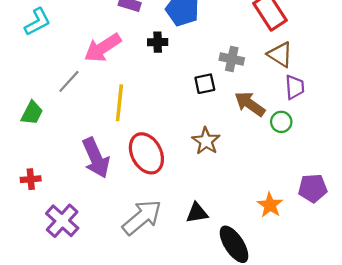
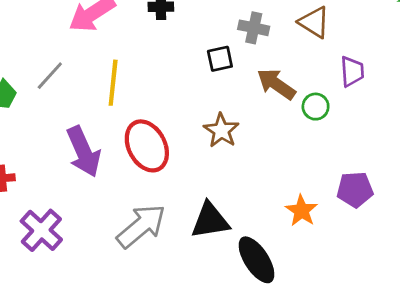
gray line: (69, 81) -> (50, 76), moved
purple trapezoid: (295, 87) -> (352, 71), moved
black triangle: (197, 213) -> (210, 220), size x1.4

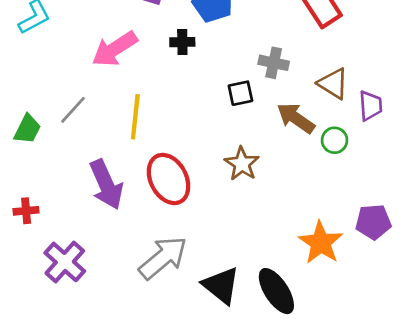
brown triangle: (314, 22) -> (333, 84), moved
orange star: (301, 211) -> (321, 243), size x1.4
black triangle: (210, 220) -> (221, 286), moved, turned 48

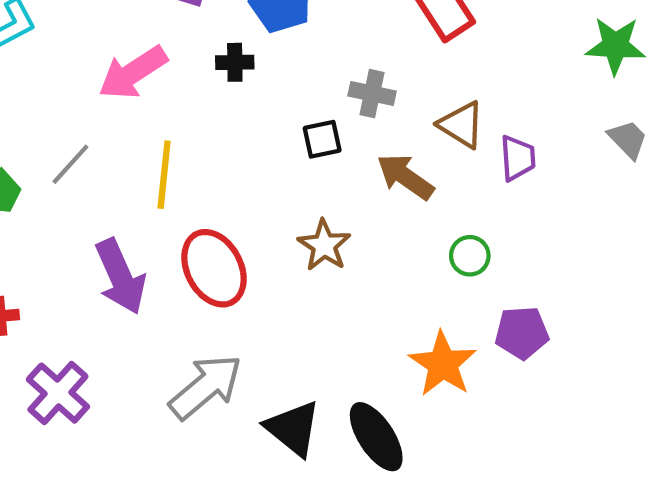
green circle: (335, 140) -> (470, 256), moved

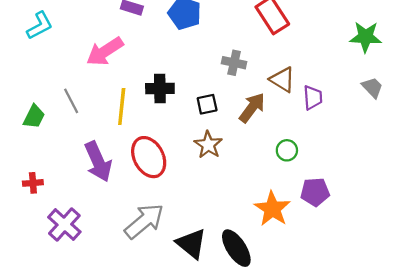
black cross: (235, 62) -> (160, 89), moved, size x1.4
black square: (322, 139) -> (207, 104), moved
gray line: (70, 164) -> (71, 101), turned -70
brown arrow: (405, 177) -> (252, 108), turned 92

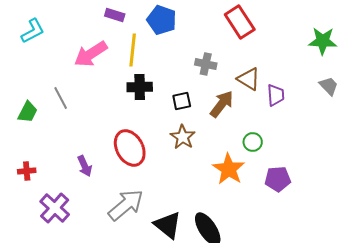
yellow line: (122, 106) -> (133, 50), moved
purple arrow: (98, 162) -> (85, 166), moved, size x0.6
orange star: (272, 209) -> (229, 169), moved

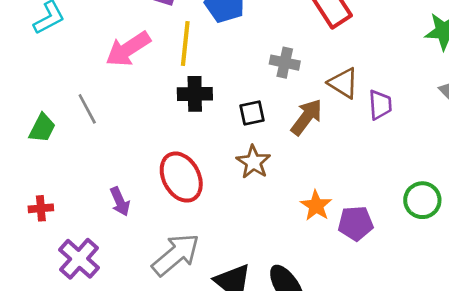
green circle: (253, 142) -> (422, 200), moved, size x1.4
orange star: (229, 169) -> (316, 206), size x0.7
purple pentagon: (278, 179) -> (356, 223), moved

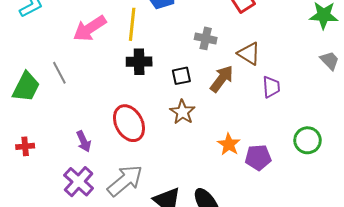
purple trapezoid: (380, 105) -> (271, 87), moved
green trapezoid: (42, 128) -> (26, 87), size x1.4
purple cross: (79, 259) -> (79, 182), moved

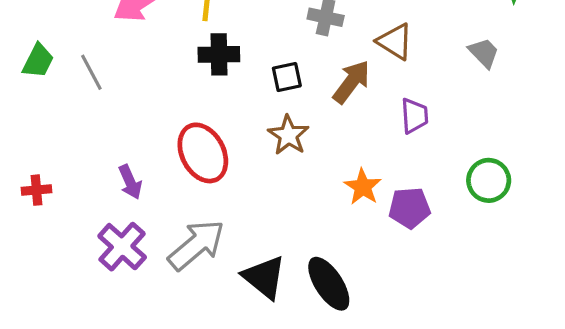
gray trapezoid: (330, 61) -> (484, 53), moved
green trapezoid: (26, 87) -> (38, 61), moved, size x0.7
purple trapezoid: (271, 87) -> (414, 116), moved

